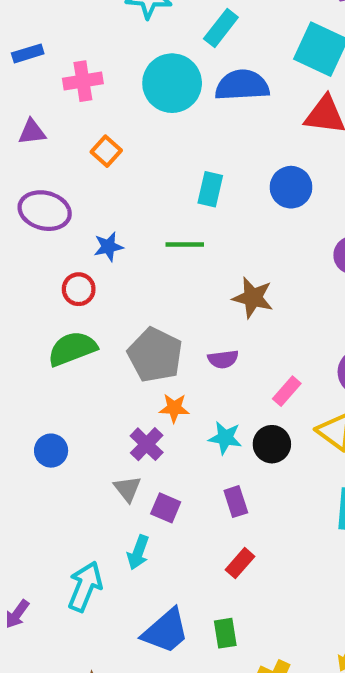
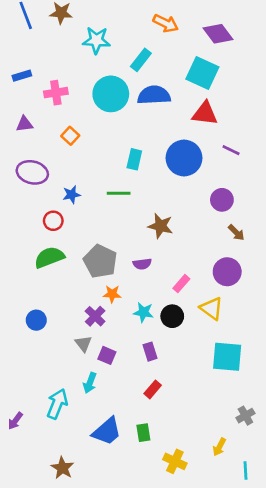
blue circle: (291, 187) -> (184, 158), size x1.4

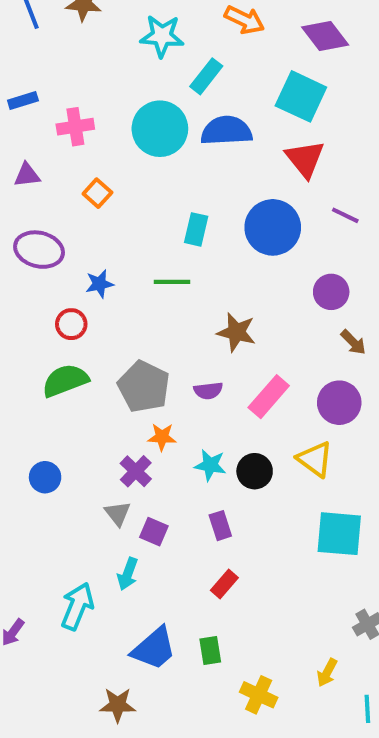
cyan star: (96, 40) -> (162, 36), moved
red triangle: (205, 114) -> (305, 159), turned 44
pink rectangle: (181, 284) -> (269, 397), moved, size x1.5
brown star: (62, 468) -> (118, 705), moved, turned -30

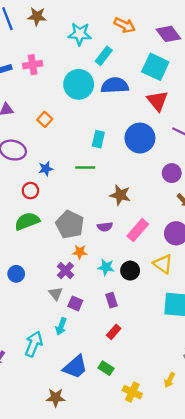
pink cross: (75, 127) -> (33, 65), moved
green rectangle: (210, 650) -> (106, 368), turned -48

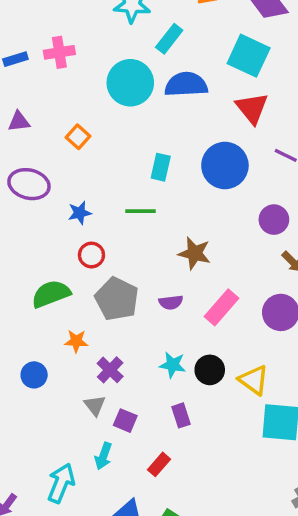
red circle: (30, 191) -> (91, 255), moved
orange star: (80, 252) -> (76, 341), moved
yellow triangle: (163, 264) -> (254, 380), moved
red rectangle: (114, 332) -> (159, 464), moved

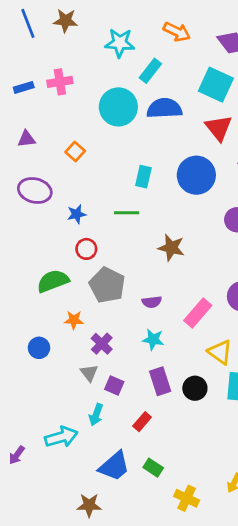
purple semicircle: (171, 302) -> (152, 302), moved
pink rectangle: (222, 307) -> (198, 313), moved
black circle: (210, 370) -> (195, 388), moved
purple rectangle: (181, 415) -> (160, 381), size x1.4
cyan arrow: (61, 483) -> (61, 437), turned 52

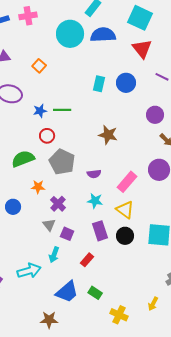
blue circle: (196, 175) -> (126, 83), size x0.7
cyan rectangle: (143, 177) -> (99, 84), moved
green line: (127, 213) -> (62, 110), moved
yellow triangle: (220, 352) -> (125, 210), moved

